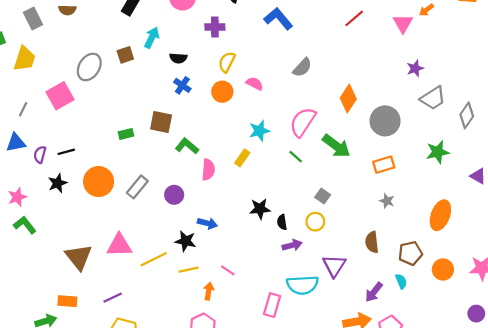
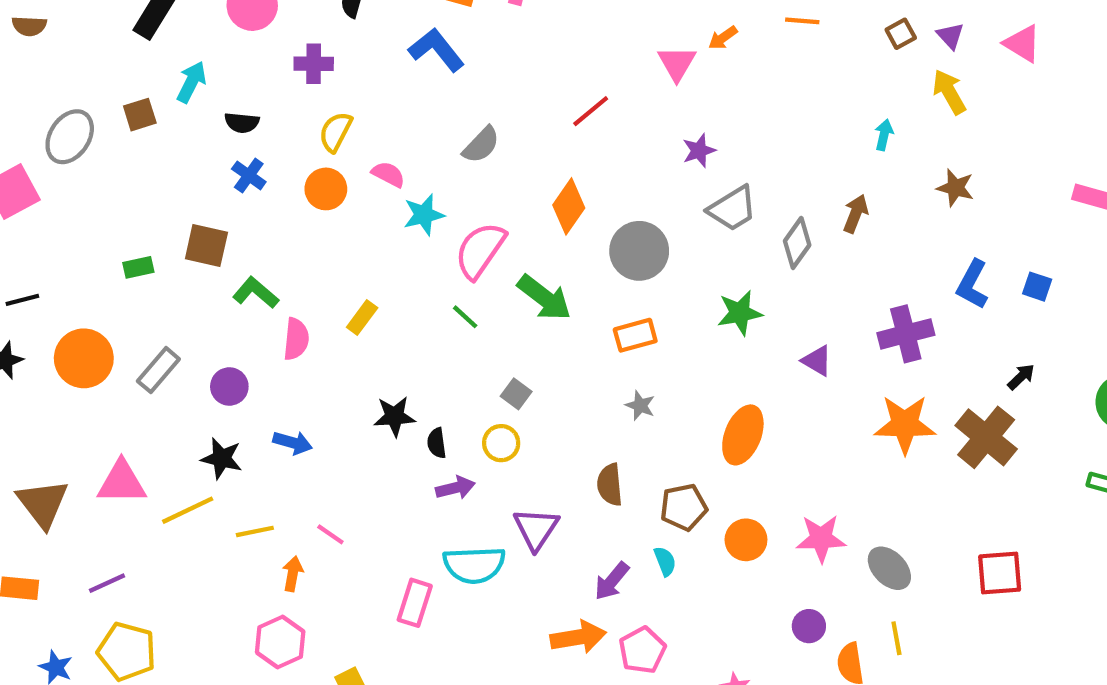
red line: (354, 18) -> (591, 111), moved
cyan star: (259, 131) -> (424, 215), moved
black star: (186, 241) -> (222, 458), moved

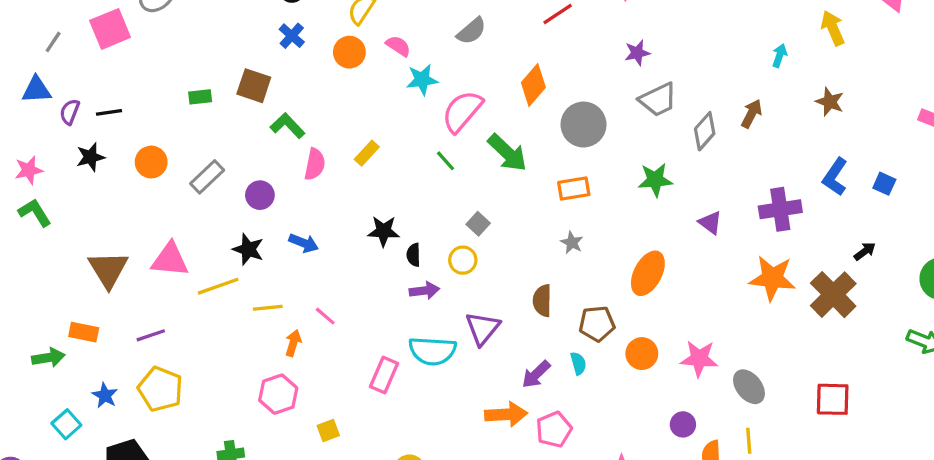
orange circle: (84, 358) -> (151, 162), size x0.7

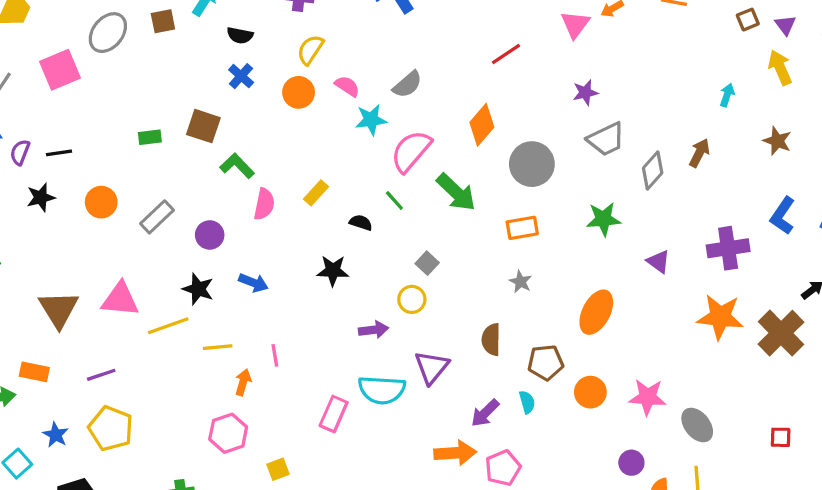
gray semicircle: (471, 31) -> (407, 84), moved
black semicircle: (414, 255) -> (361, 223), moved, turned 110
pink line: (325, 316) -> (275, 355), turned 40
red square: (833, 399) -> (781, 437), size x0.6

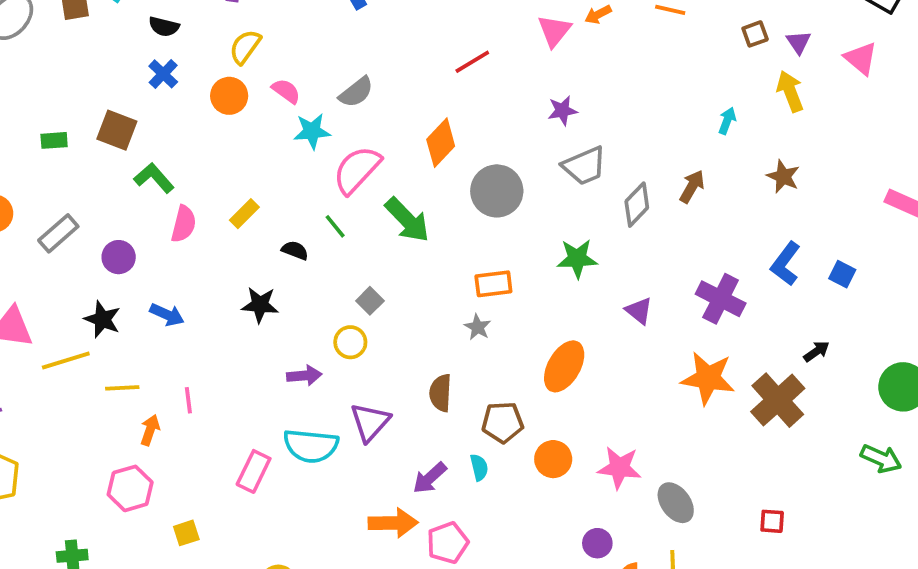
orange rectangle: (522, 228) -> (493, 284), moved
purple cross: (728, 248) -> (721, 299), turned 33

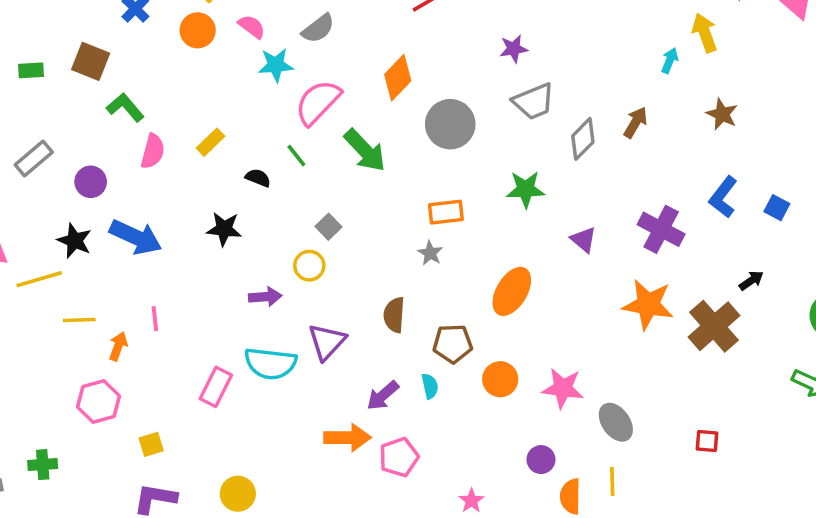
yellow arrow: (790, 91) -> (705, 33), moved
blue arrow: (167, 315) -> (136, 237), size x1.6
yellow line: (122, 388) -> (79, 320), moved

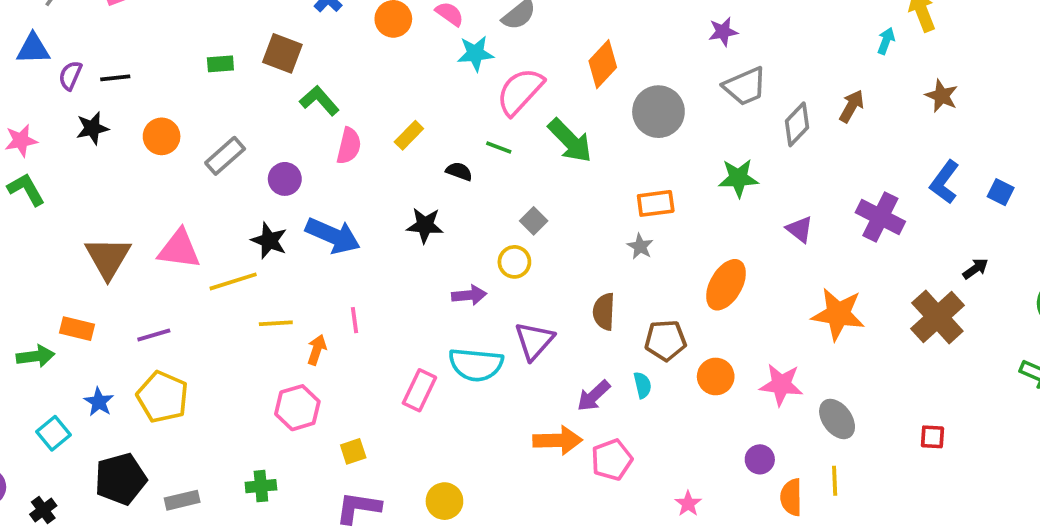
green line: (296, 156) -> (499, 147), turned -30
orange star: (648, 304) -> (838, 314), moved
green cross: (43, 465) -> (261, 486), moved

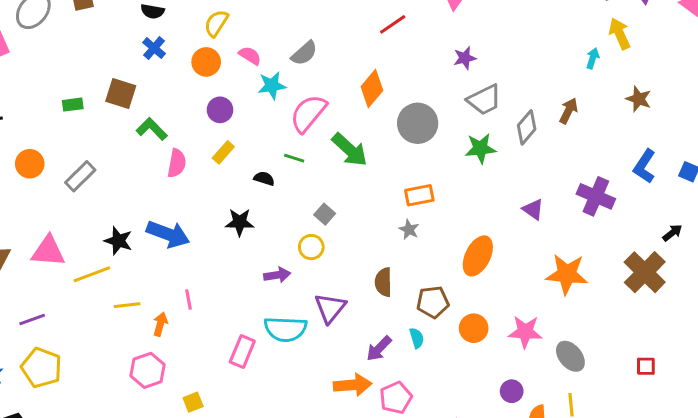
green star: (738, 178) -> (480, 148), moved
purple circle: (285, 179) -> (220, 110), moved

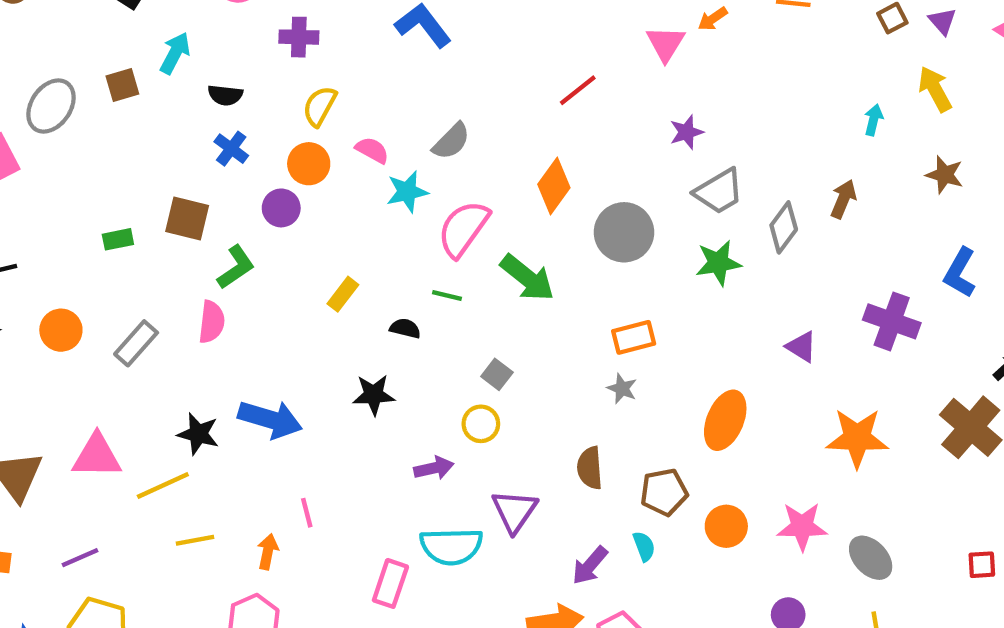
yellow arrow: (620, 34) -> (935, 89), moved
purple circle: (220, 110) -> (281, 208), moved
green L-shape: (152, 129) -> (236, 267), turned 104
pink semicircle: (177, 163) -> (212, 322), moved
yellow line: (127, 305) -> (195, 540), moved

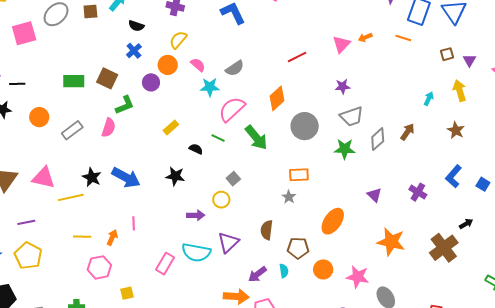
green rectangle: (118, 239) -> (74, 81), size x1.5
purple cross: (892, 321) -> (418, 192), size x0.7
yellow line: (195, 540) -> (82, 237), moved

